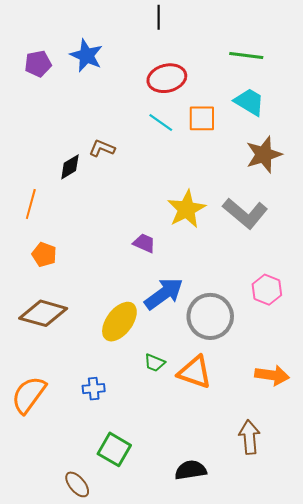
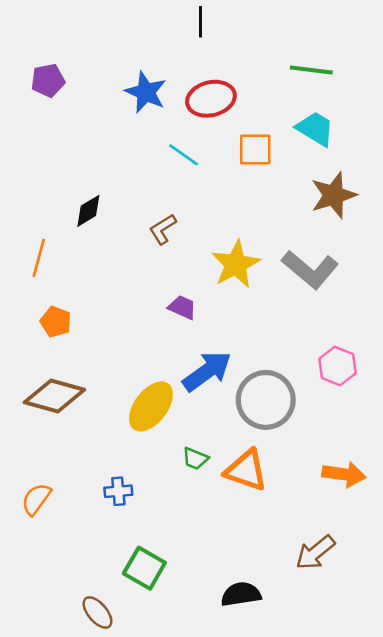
blue star: (86, 56) -> (146, 92), moved
cyan line: (161, 123) -> (184, 155), moved
brown L-shape: (102, 148) -> (163, 229), moved, turned -55
orange semicircle: (29, 395) -> (36, 499), size x0.7
brown arrow: (249, 437) -> (315, 553), turned -124

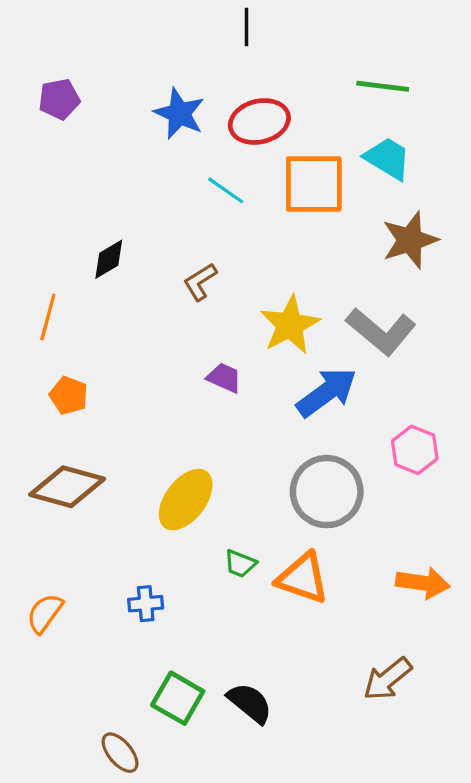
orange square: (255, 150) -> (314, 184), size x1.5
blue arrow: (207, 371) -> (327, 392), moved
black semicircle: (241, 594) -> (250, 703), moved, turned 48

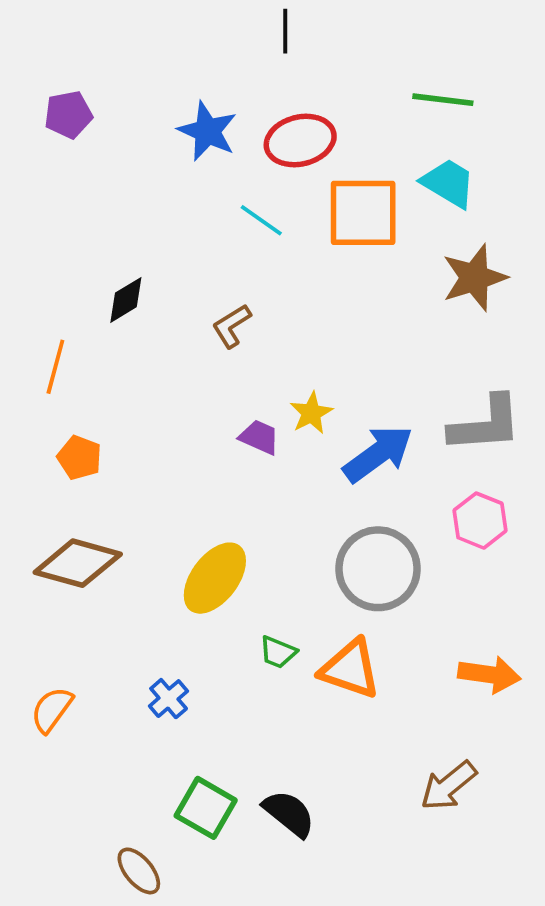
yellow star: (290, 325) -> (311, 413), moved, size x0.6
gray L-shape: (381, 331) -> (486, 424), moved, turned -44
blue cross: (146, 604) -> (169, 699), turned -36

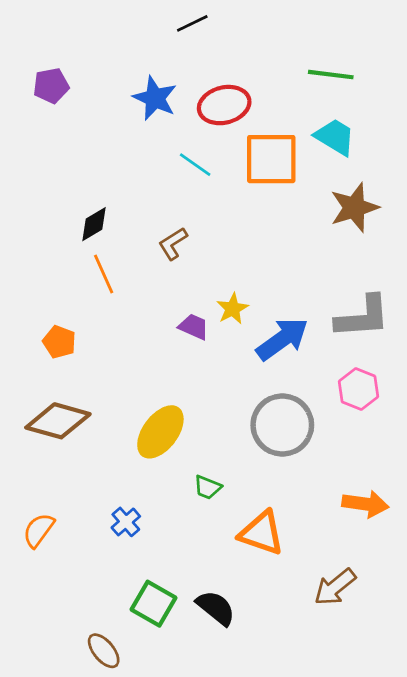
black line: (285, 31) -> (192, 23), moved, turned 64
orange line: (55, 367) -> (104, 274), moved, turned -39
orange triangle: (350, 669) -> (262, 533), moved

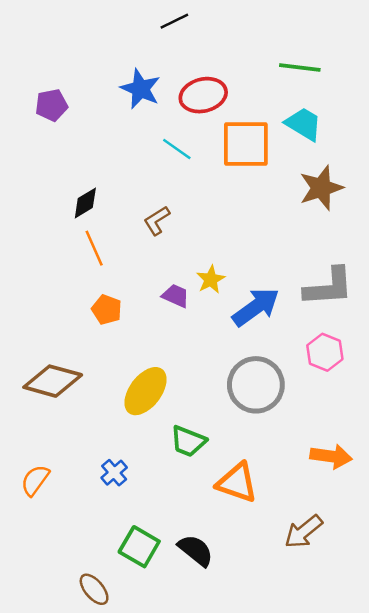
purple pentagon: (51, 86) -> (51, 105), moved
orange pentagon: (59, 342) -> (107, 310), moved
green trapezoid: (208, 487) -> (188, 441), size x1.4

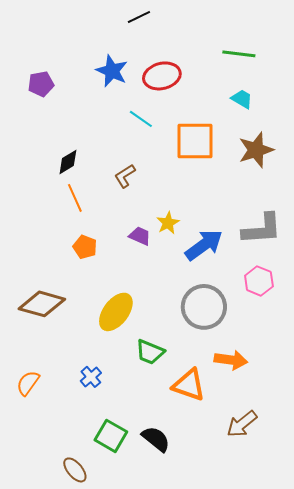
cyan trapezoid: (304, 124) -> (242, 99), size x0.7
orange square: (246, 144) -> (195, 141), moved
orange arrow: (331, 456) -> (231, 360), moved

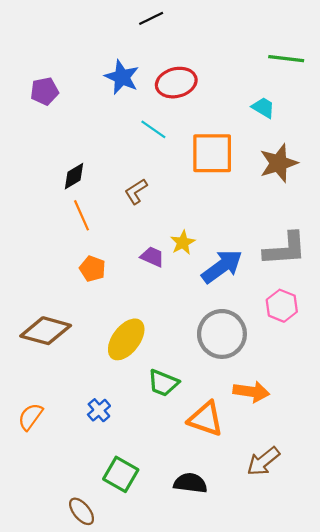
green line: (239, 54) -> (286, 59), moved
black semicircle: (156, 439) -> (190, 483), moved, turned -32

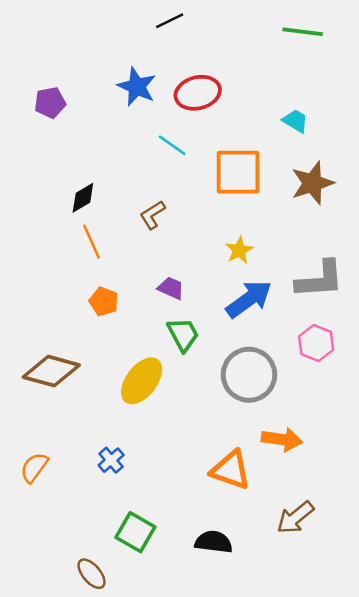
green line: (286, 59) -> (303, 32), moved
yellow star: (183, 243) -> (239, 250), moved
green trapezoid: (163, 383) -> (183, 334), moved, turned -140

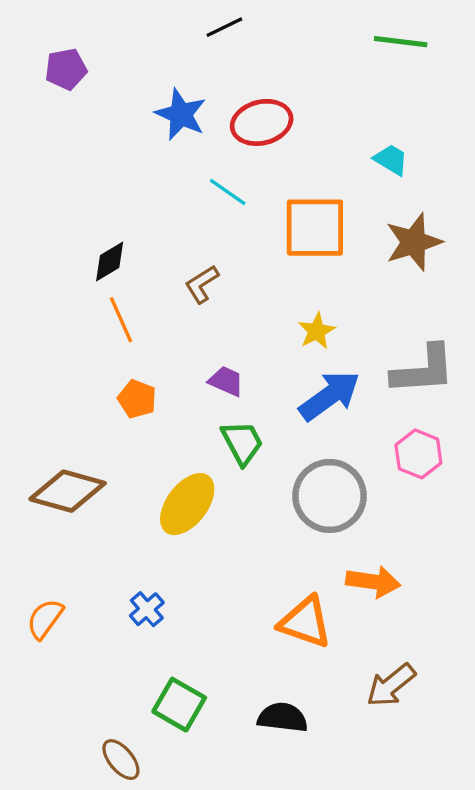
purple pentagon: (50, 103) -> (66, 69), moved

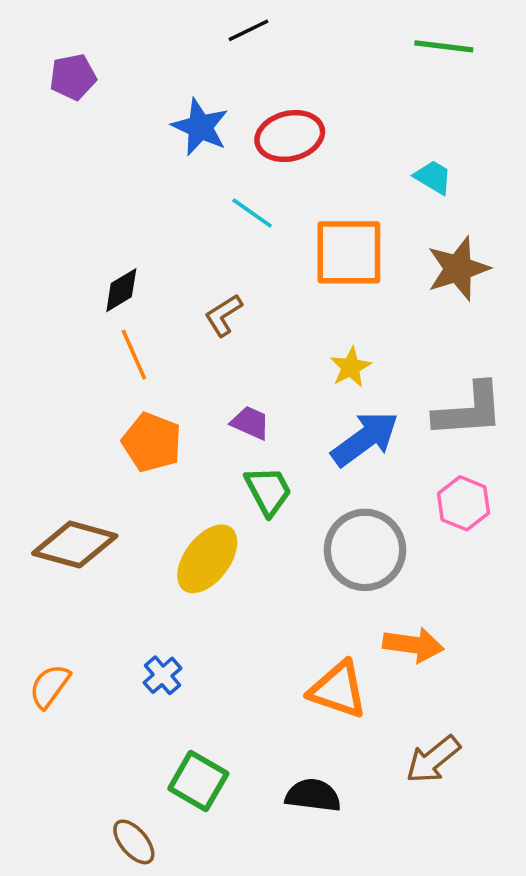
orange pentagon: (137, 399) -> (152, 442), size x1.4

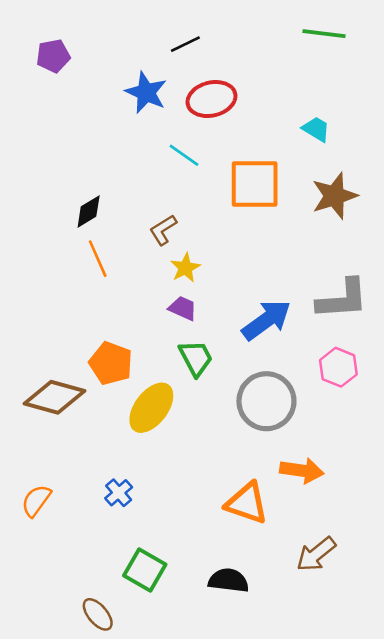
black line: (249, 30) -> (185, 44), moved
yellow star: (351, 367) -> (185, 268), moved
orange pentagon: (152, 442) -> (111, 363), moved

